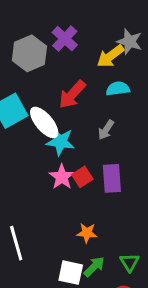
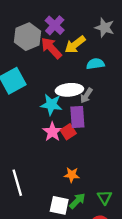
yellow arrow: (110, 56) -> (75, 45), moved
red arrow: (72, 94) -> (51, 48), moved, turned 95
white ellipse: (44, 122) -> (69, 90), moved, turned -55
purple rectangle: (112, 178) -> (77, 117), moved

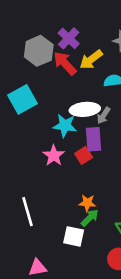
pink star: (52, 132) -> (54, 155), moved
green arrow: (77, 201) -> (90, 218), moved

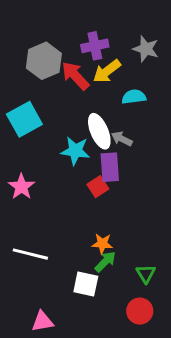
purple cross: (69, 38) -> (95, 46), moved, turned 35
white ellipse: (85, 109) -> (99, 131), turned 72
gray arrow: (103, 116) -> (122, 139), turned 84
pink star: (54, 155) -> (21, 187), moved
white line: (27, 212) -> (30, 254), turned -60

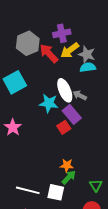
gray star: (146, 49) -> (87, 54), moved
purple rectangle: (110, 167) -> (72, 114), turned -36
white line: (30, 254) -> (28, 190), moved

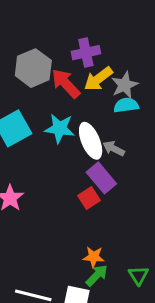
gray star: (87, 54) -> (125, 85), turned 30
cyan star: (49, 103) -> (60, 128), moved
green triangle: (96, 185) -> (138, 275), moved

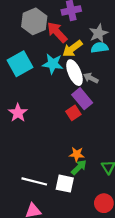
yellow arrow: (98, 79) -> (72, 49), moved

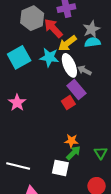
white line: (34, 181) -> (18, 166), moved

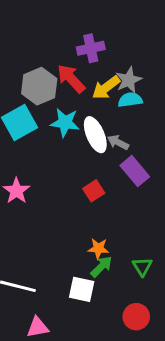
gray hexagon: (32, 18) -> (39, 86), moved
yellow arrow: (67, 43) -> (106, 88), moved
purple rectangle: (76, 90) -> (135, 171), moved

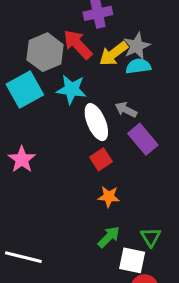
white ellipse: (95, 135) -> (96, 122), moved
orange star: (98, 248) -> (109, 197), moved
white square: (82, 289) -> (132, 260), moved

